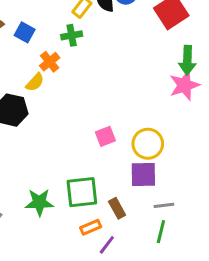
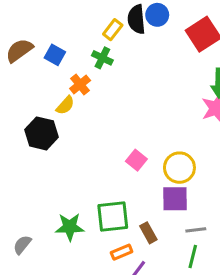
green cross: (72, 35) -> (102, 58), turned 36
pink square: (105, 136) -> (136, 160), turned -30

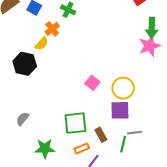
green star: (70, 227) -> (45, 148), moved
gray semicircle: (22, 245) -> (23, 119), moved
green line: (193, 257) -> (123, 144), moved

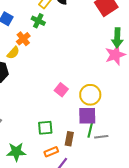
green square: (75, 123) -> (45, 128), size x0.7
brown rectangle: (101, 135) -> (69, 139), turned 40
green line: (123, 144) -> (90, 130), moved

